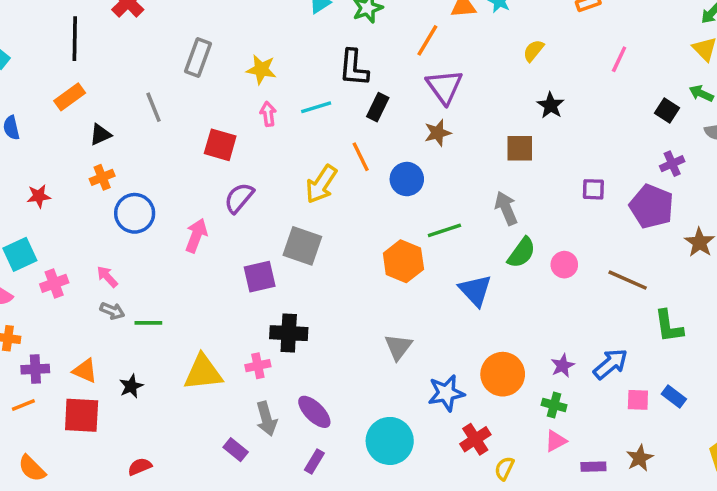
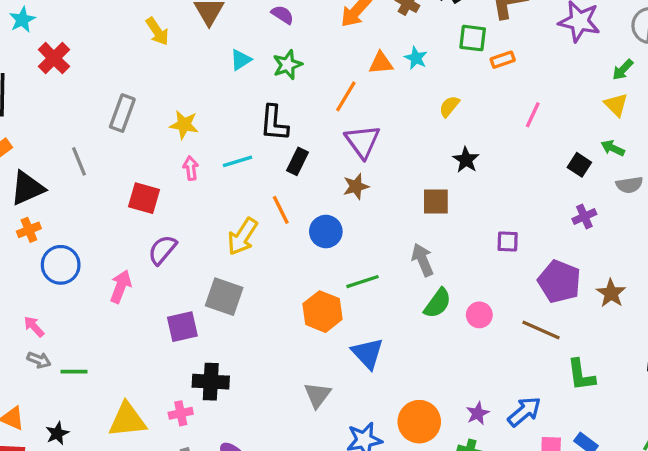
black triangle: (100, 135) -> (27, 188), size x1.6
purple pentagon: (652, 206) -> (559, 282), moved
blue triangle: (475, 290) -> (368, 353), moved

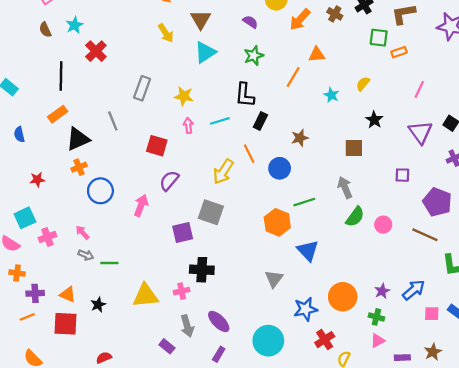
cyan star: (416, 58) -> (331, 95), moved
cyan triangle: (241, 60) -> (205, 52), moved, size x1.5
purple triangle: (363, 141) -> (420, 132), moved

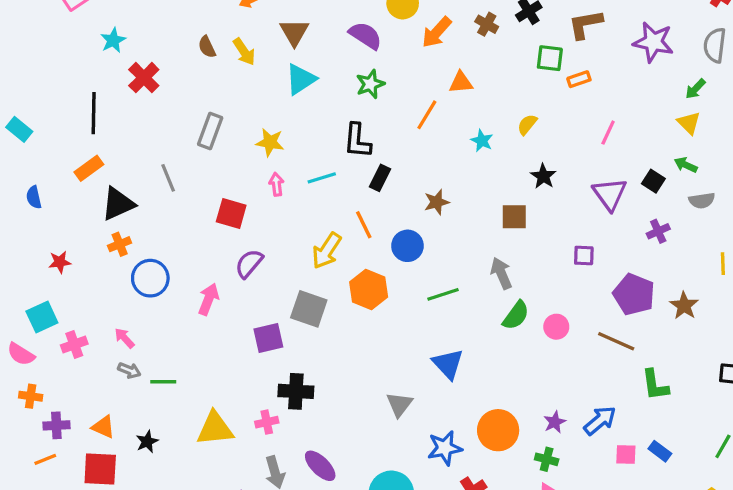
purple semicircle: (250, 22) -> (365, 36), size x1.5
brown semicircle: (45, 30) -> (207, 47), moved
orange hexagon: (277, 222) -> (369, 289), moved

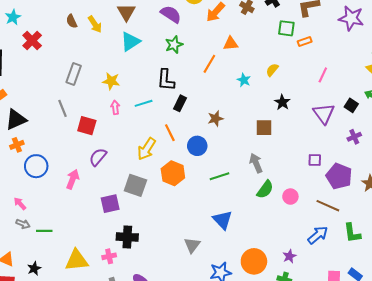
gray line: (168, 178) -> (62, 108), moved
purple square: (584, 256) -> (315, 160), moved
blue arrow: (600, 420) -> (318, 235), moved

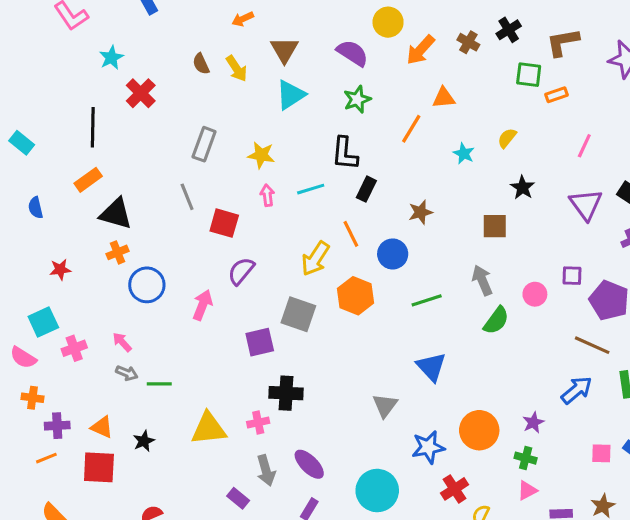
black triangle: (16, 120) -> (116, 214), turned 40
pink circle: (290, 197) -> (535, 294), moved

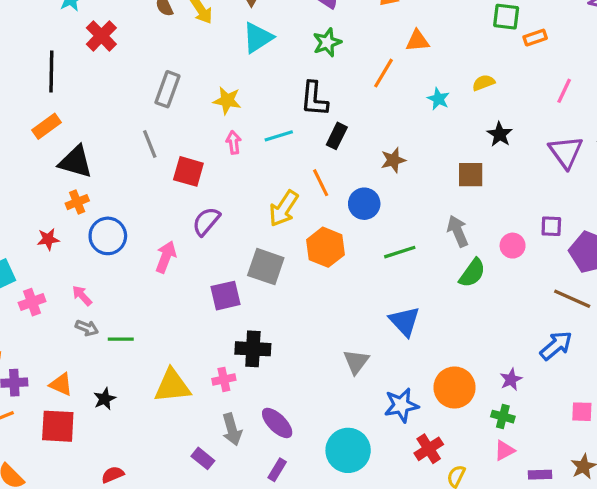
yellow semicircle: (507, 138) -> (484, 83), turned 30
red star: (60, 269) -> (48, 239), moved

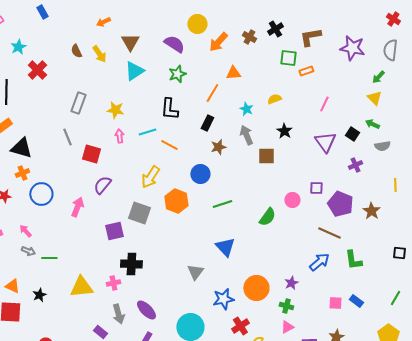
black rectangle: (337, 136) -> (207, 123), moved
orange line: (321, 183) -> (169, 145), moved, turned -36
gray arrow: (458, 231) -> (246, 135), moved

